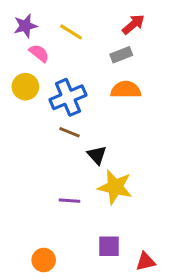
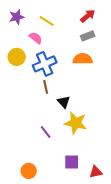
pink semicircle: (39, 53) -> (36, 38), moved
gray rectangle: (121, 55) -> (88, 36), moved
brown line: (69, 132) -> (46, 87), turned 56
purple line: (69, 201) -> (46, 132), turned 48

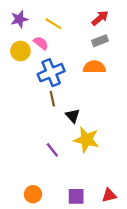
yellow circle: (17, 57) -> (20, 51), moved
purple square: (72, 162) -> (76, 196), moved

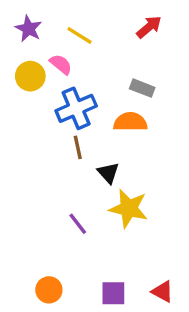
purple star: (19, 19) -> (29, 29), turned -30
gray rectangle: (100, 41) -> (142, 88), moved, turned 42
orange semicircle: (94, 67) -> (130, 122), moved
red triangle: (109, 195) -> (163, 292), turned 42

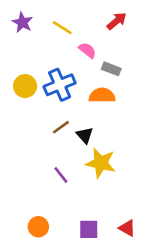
pink semicircle: (61, 64) -> (87, 50), moved
yellow circle: (30, 76) -> (25, 86), moved
brown line: (78, 147) -> (61, 127), moved, turned 66

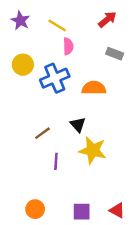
pink semicircle: (87, 50) -> (68, 46), moved, turned 49
gray rectangle: (111, 69) -> (115, 54), moved
yellow circle: (25, 86) -> (23, 65), moved
brown line: (61, 127) -> (42, 133), moved
purple line: (61, 175) -> (56, 161), turned 42

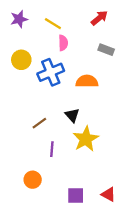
purple star: (20, 21) -> (19, 19), turned 30
yellow star: (93, 150) -> (86, 139), turned 30
orange circle: (35, 209) -> (33, 180), moved

